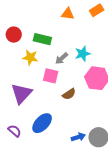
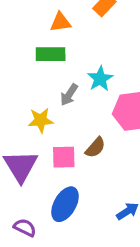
green rectangle: (42, 39) -> (51, 54), moved
yellow star: (30, 57) -> (41, 120), moved
pink square: (51, 76) -> (64, 157), moved

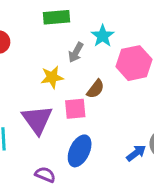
brown semicircle: (95, 148) -> (96, 89), moved

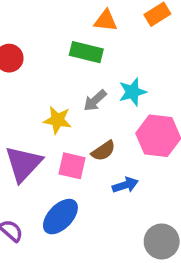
blue arrow: (136, 153) -> (125, 185), moved

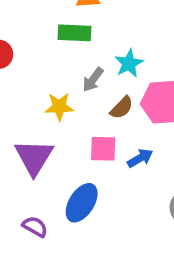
brown semicircle: (103, 151) -> (122, 108), moved
pink square: (72, 166) -> (103, 149), moved

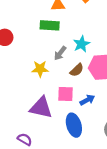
purple triangle: (34, 157) -> (41, 108), moved, turned -50
blue ellipse: (82, 203) -> (74, 125), moved, turned -50

